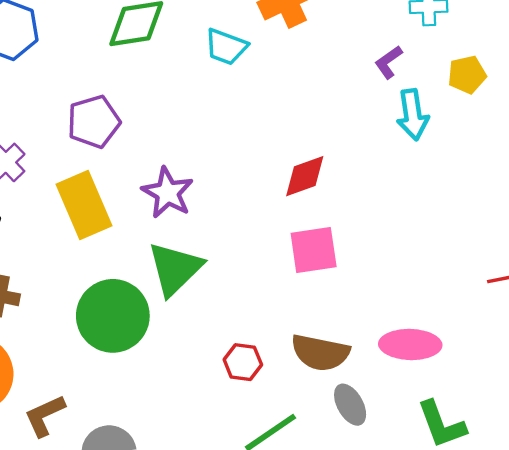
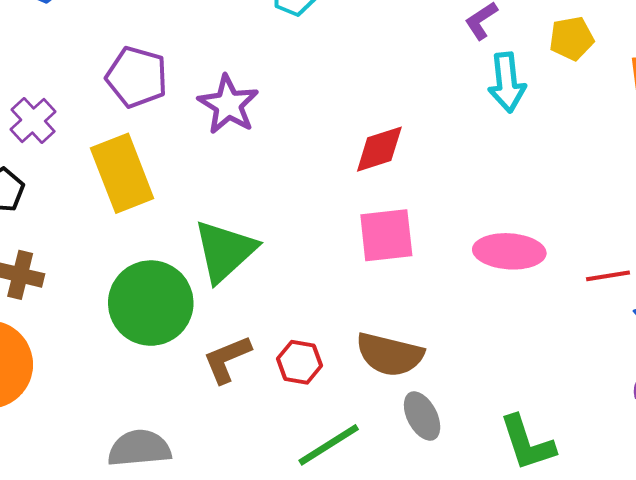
purple pentagon: (94, 122) -> (137, 77), turned 30
purple star: (168, 193) -> (228, 105), moved
pink ellipse: (410, 344) -> (509, 251), moved
brown L-shape: (45, 416) -> (227, 359), moved

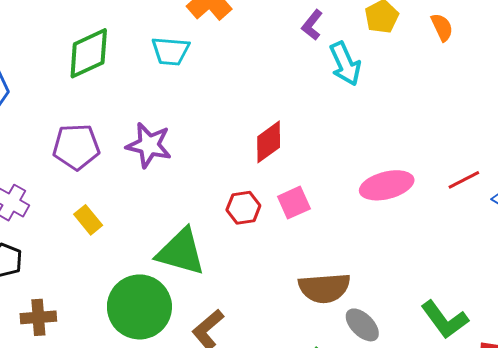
yellow rectangle: (122, 173) -> (88, 220), size x0.5
pink square: (386, 235) -> (294, 203), size x0.7
green triangle: (225, 251) -> (181, 252), turned -44
red hexagon: (299, 362) -> (243, 208), moved

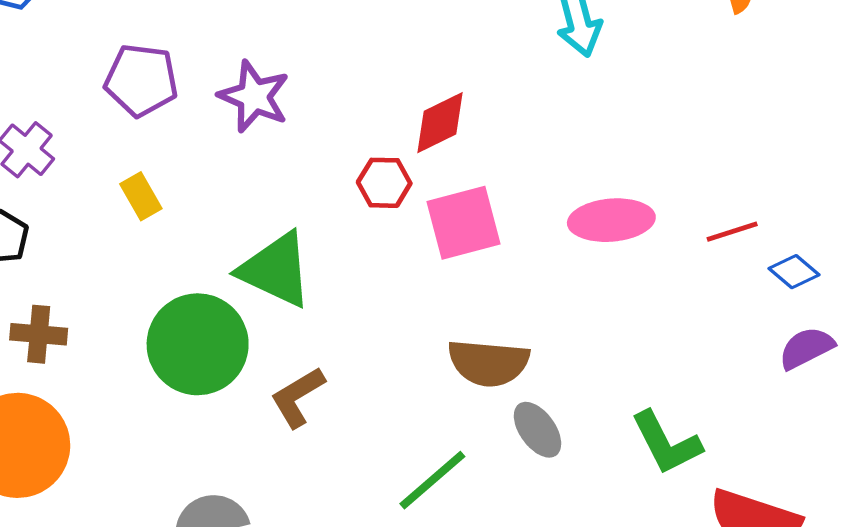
pink square: (294, 203) -> (464, 223), size x1.5
red hexagon: (243, 208) -> (384, 183), moved

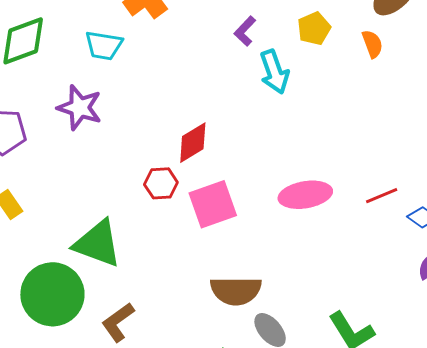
purple star: (254, 96) -> (80, 108), moved

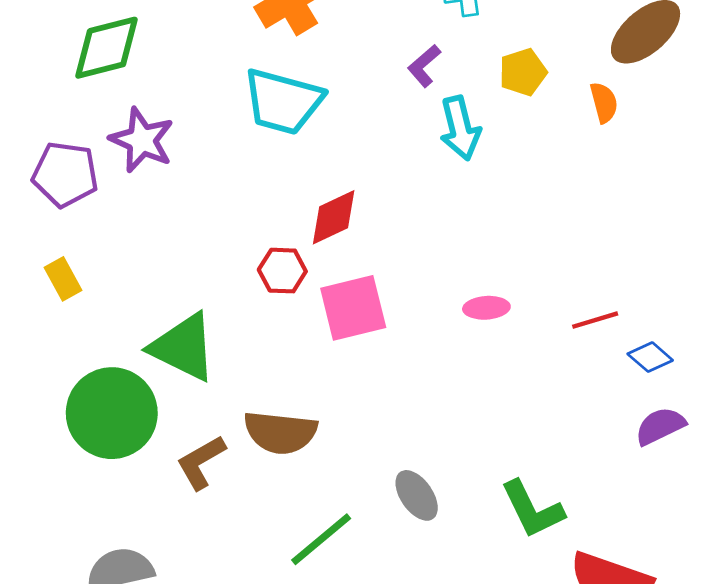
cyan trapezoid: (104, 45) -> (283, 102), moved, size x1.5
purple star: (80, 108) -> (142, 140), moved
pink ellipse: (305, 195) -> (486, 308), size x0.6
brown semicircle: (236, 291) -> (280, 432), moved

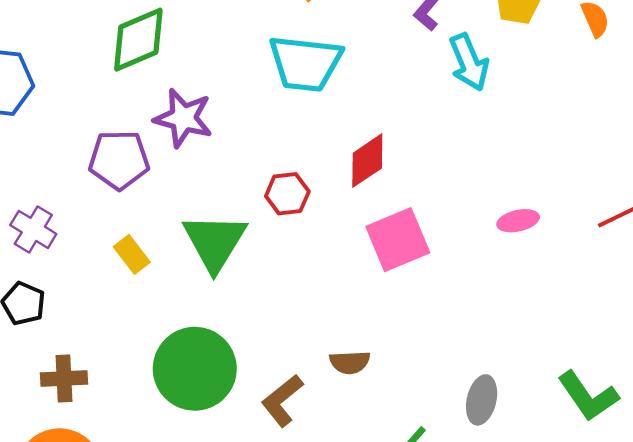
red hexagon: (282, 271) -> (287, 194), moved
green triangle: (183, 347) -> (215, 242), moved, turned 44
brown semicircle: (280, 432) -> (350, 362), size x0.6
gray ellipse: (417, 495) -> (482, 400), turned 57

